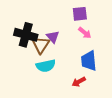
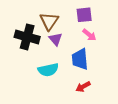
brown triangle: (41, 45) -> (49, 21), moved
blue trapezoid: (89, 61) -> (80, 59), moved

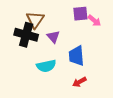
brown triangle: (49, 21) -> (35, 20), moved
pink arrow: (89, 35) -> (94, 21), moved

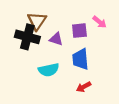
purple square: (80, 14) -> (79, 31), moved
purple triangle: (53, 37) -> (56, 39), turned -32

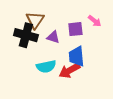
red arrow: (84, 87) -> (69, 71), moved, size x1.5

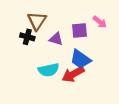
black cross: (26, 35) -> (27, 37), size x0.6
blue trapezoid: (76, 56) -> (81, 59), turned -50

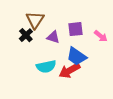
pink arrow: (100, 22) -> (101, 36), moved
black cross: (27, 37) -> (26, 35), turned 32

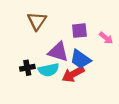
black cross: (26, 35) -> (27, 68), moved, turned 32
purple triangle: (53, 37) -> (58, 52), moved, size x1.5

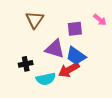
pink arrow: (106, 38) -> (100, 20), moved
cyan semicircle: (49, 70) -> (46, 79), moved

